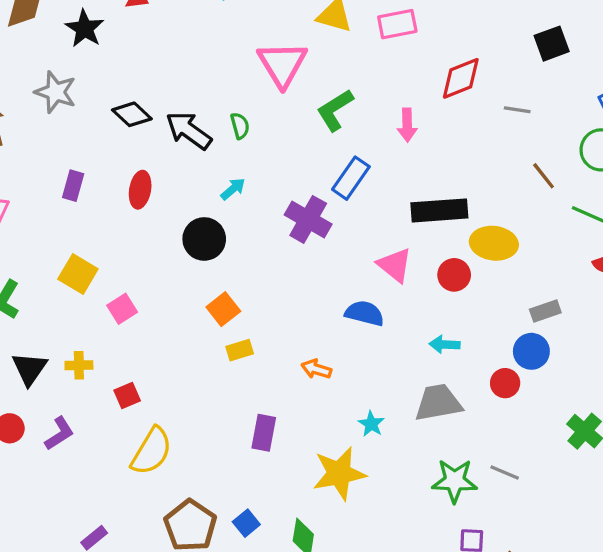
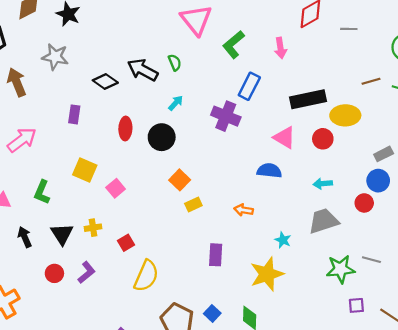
black diamond: (132, 114) -> (105, 81), moved
brown line: (544, 176) -> (371, 81), moved, turned -60
red ellipse: (140, 190) -> (125, 128), moved

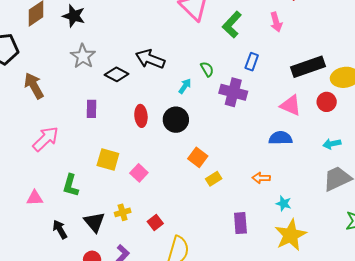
gray star: (55, 57) -> (83, 56), moved, turned 30
green semicircle: (175, 62) -> (207, 69), moved
blue rectangle: (249, 86) -> (252, 62), size x0.7
cyan star: (283, 240) -> (284, 203), moved

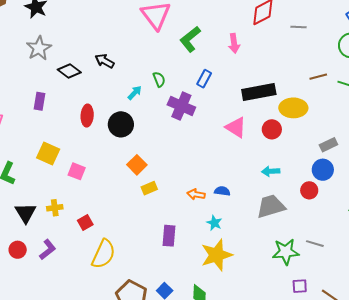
black arrow: (150, 59) -> (105, 61), size x0.7
blue semicircle: (280, 138) -> (222, 191), moved, size x0.7
pink square: (139, 173) -> (77, 171), turned -30

